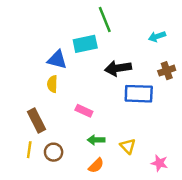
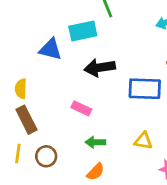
black arrow: (118, 68) -> (100, 68), moved
yellow semicircle: (52, 84) -> (21, 89), moved
yellow triangle: (128, 146) -> (143, 141), moved, turned -35

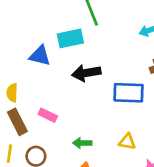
pink rectangle: (81, 108) -> (48, 115), moved

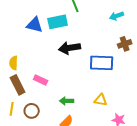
blue triangle: (40, 56) -> (35, 25), moved

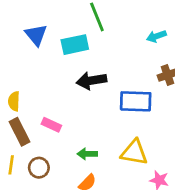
blue triangle: (35, 25) -> (36, 35), moved, turned 36
yellow triangle: (101, 100) -> (134, 152), size x1.5

